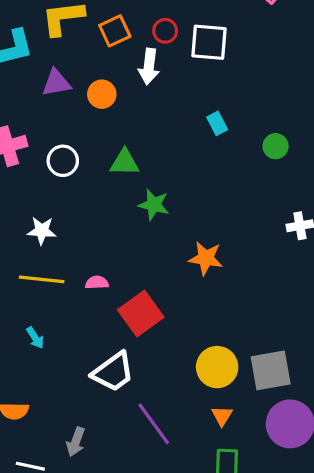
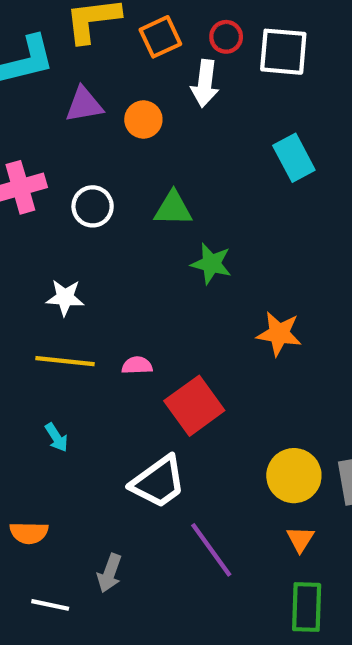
cyan rectangle: (217, 123) -> (294, 158), size x1.5

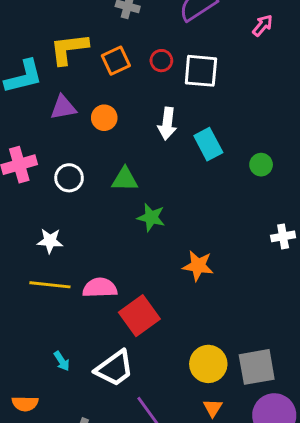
white arrow: (205, 83) -> (167, 124), moved
pink semicircle: (137, 365) -> (100, 288), size x1.6
cyan arrow: (57, 437) -> (62, 361), moved

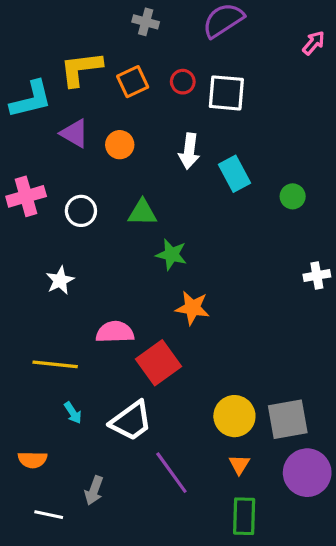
pink arrow: (263, 25) -> (314, 43), moved
purple triangle: (63, 107) -> (75, 133), turned 40
white star: (50, 241) -> (60, 280), turned -30
orange star: (198, 266) -> (192, 308), moved
yellow line: (50, 285) -> (55, 364), moved

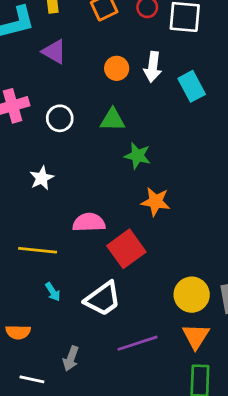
orange circle: (120, 145) -> (117, 68), moved
orange triangle: (239, 465) -> (196, 336), size x1.5
purple line: (171, 473) -> (137, 343), turned -72

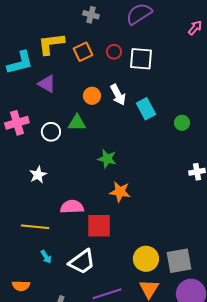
white arrow: (153, 67) -> (118, 95), turned -35
green triangle: (113, 120) -> (77, 123), moved
red square: (126, 249) -> (99, 226), turned 36

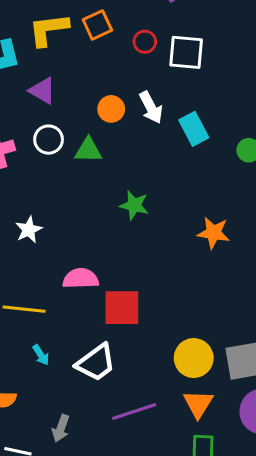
orange square: (83, 52) -> (97, 25), moved
white circle: (51, 132) -> (49, 140), moved
orange star: (120, 192) -> (214, 233), moved

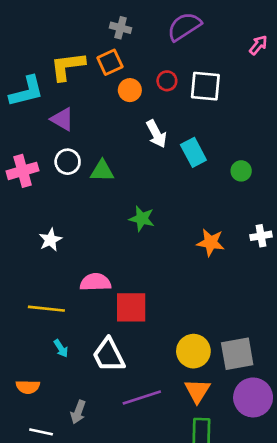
red circle: (145, 42) -> (167, 81), moved
white square: (186, 52) -> (205, 86), moved
orange circle: (111, 109) -> (130, 90), moved
white trapezoid: (96, 363) -> (109, 355), turned 99

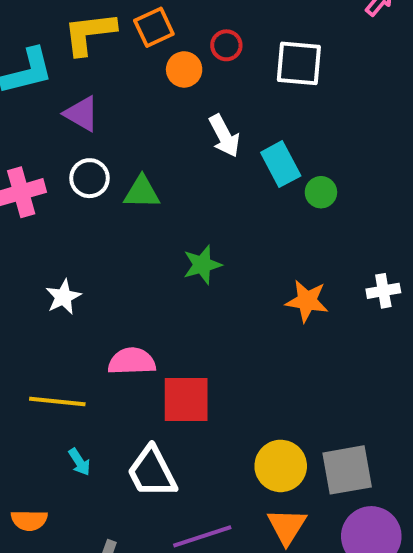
red circle: (167, 81) -> (226, 45), moved
green circle: (241, 171) -> (321, 192), moved
green star: (142, 219) -> (202, 265), turned -30

